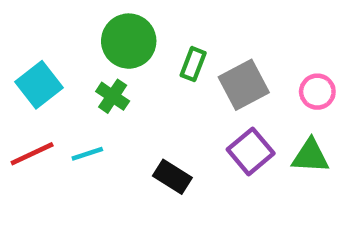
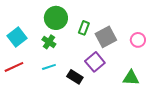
purple square: (251, 151) -> (95, 62), moved
cyan line: (87, 154) -> (49, 67), moved
green triangle: (310, 156) -> (131, 78), moved

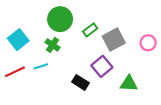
green rectangle: (84, 28) -> (90, 30), turned 32
cyan line: (49, 67) -> (41, 66), moved
green triangle: (131, 78) -> (129, 84), moved

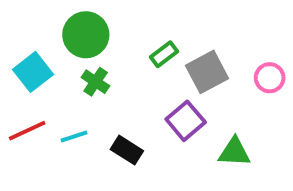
green circle: (60, 19) -> (86, 35), moved
cyan line: (41, 66) -> (74, 136), moved
black rectangle: (80, 82) -> (127, 150), moved

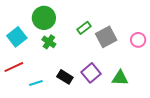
purple square: (186, 121) -> (91, 73), moved
cyan line: (74, 136) -> (36, 83), moved

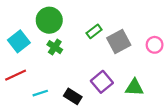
black rectangle: (65, 77) -> (73, 96), moved

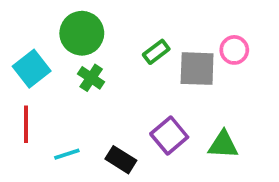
gray square: (119, 41) -> (197, 69), turned 30
pink circle: (155, 45) -> (234, 50), moved
red line: (16, 75) -> (26, 124), turned -65

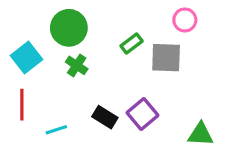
pink circle: (234, 50) -> (185, 20), moved
green triangle: (223, 145) -> (200, 134), moved
black rectangle: (121, 160) -> (105, 117), moved

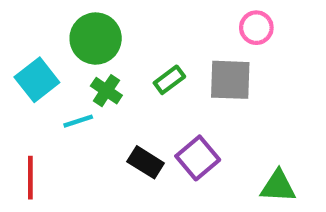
green rectangle: (132, 43) -> (169, 80), moved
red line: (22, 105) -> (30, 178), moved
cyan line: (56, 130) -> (78, 121), moved

